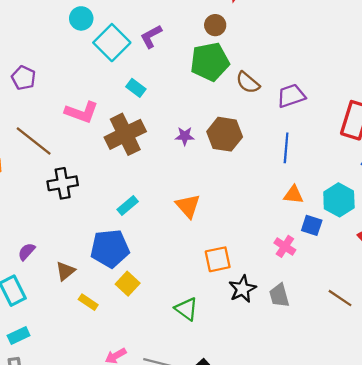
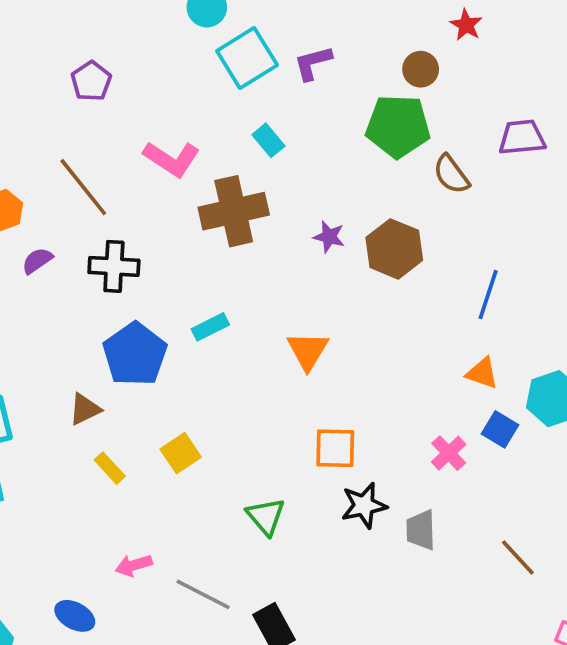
purple trapezoid: (291, 96) -> (522, 137), moved
blue pentagon: (110, 248) -> (135, 354), moved, turned 30
purple semicircle: (27, 252) -> (37, 261), moved

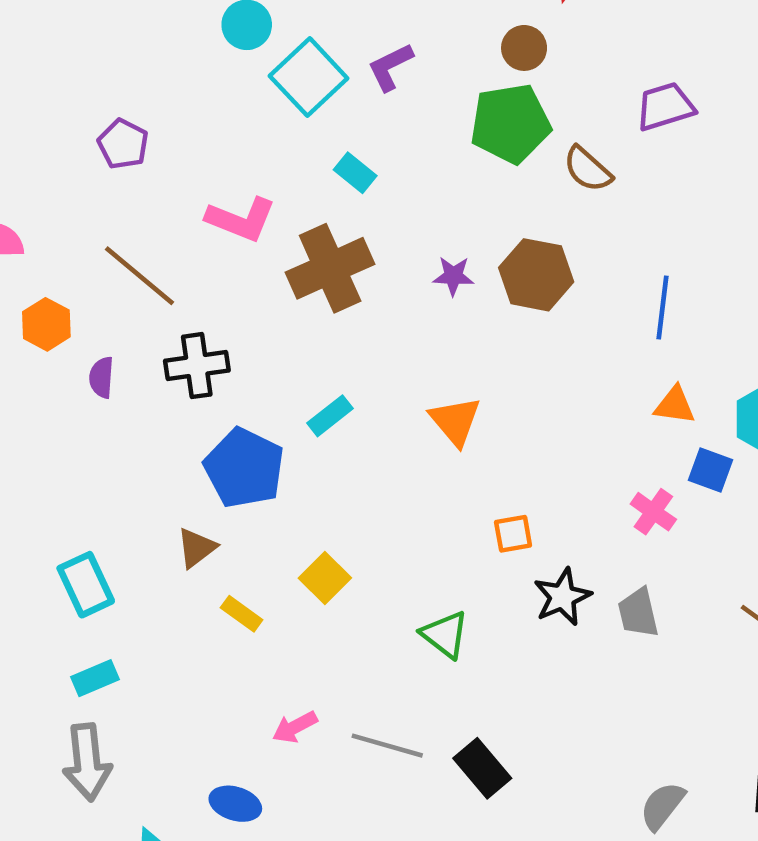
purple semicircle: (37, 261) -> (101, 377), turned -40
orange square: (335, 448) -> (513, 534), size x0.7

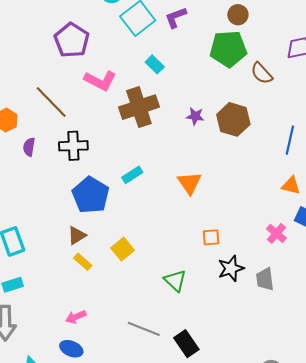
purple pentagon: (123, 144) -> (72, 40), moved, size x1.5
brown triangle: (196, 548) -> (77, 236), moved
pink arrow: (295, 727) -> (76, 317), moved

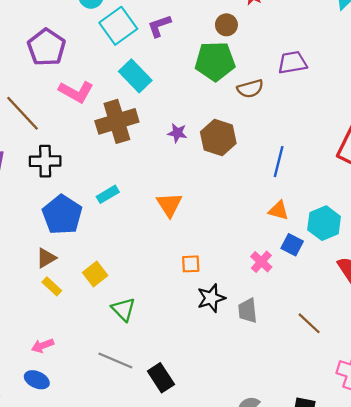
cyan rectangle: (155, 64) -> (135, 76), size x1.6
brown semicircle: (262, 73) -> (250, 89), turned -65
green triangle: (175, 280) -> (123, 309), moved

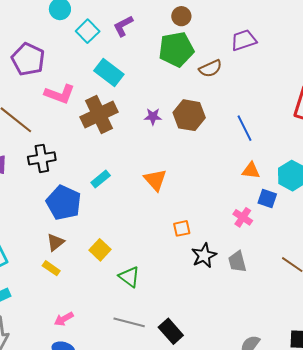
cyan square: (118, 26) -> (88, 31), size x0.7
blue line: (279, 162) -> (245, 128), turned -32
yellow rectangle: (52, 286) -> (51, 268), moved

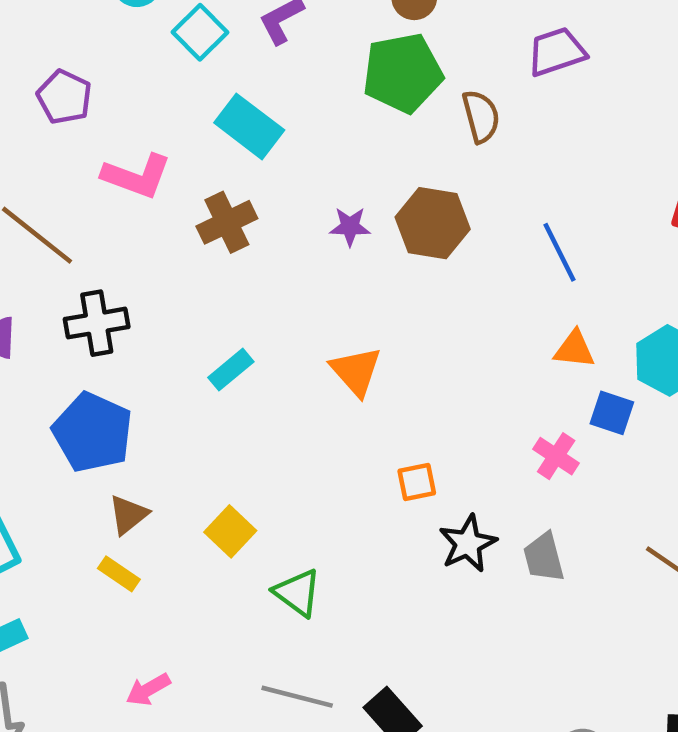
purple pentagon: (28, 59) -> (64, 97), size x0.7
brown semicircle: (210, 68) -> (481, 116), turned -80
brown cross: (99, 114) -> (227, 222), size x0.7
blue pentagon: (64, 203) -> (93, 432), moved

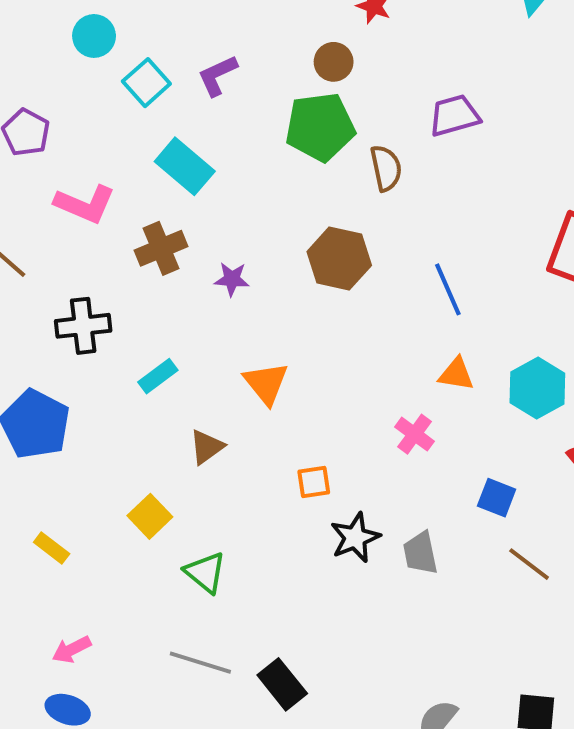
purple star: (350, 227) -> (232, 279), moved
black cross: (97, 323) -> (83, 326), moved
blue square: (612, 413) -> (497, 498), moved
pink cross: (556, 456) -> (415, 434), moved
brown triangle: (128, 515) -> (207, 447), moved

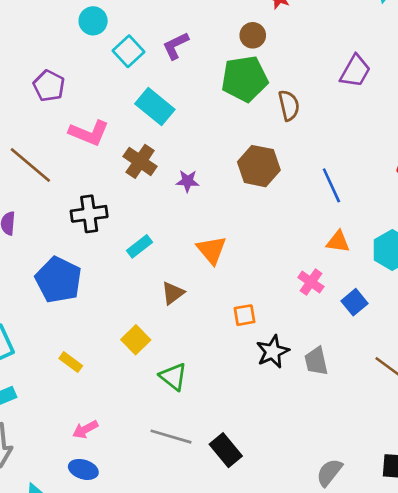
purple trapezoid: (454, 116) -> (355, 71), moved, turned 136
brown cross: (161, 248) -> (140, 161), turned -32
blue square: (497, 498) -> (354, 302), moved, turned 30

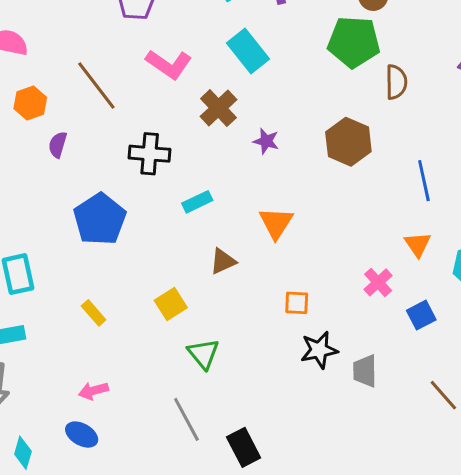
orange triangle: (338, 242) -> (418, 244), turned 35
gray line: (171, 437) -> (186, 419), turned 33

